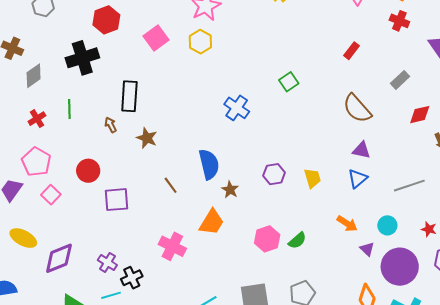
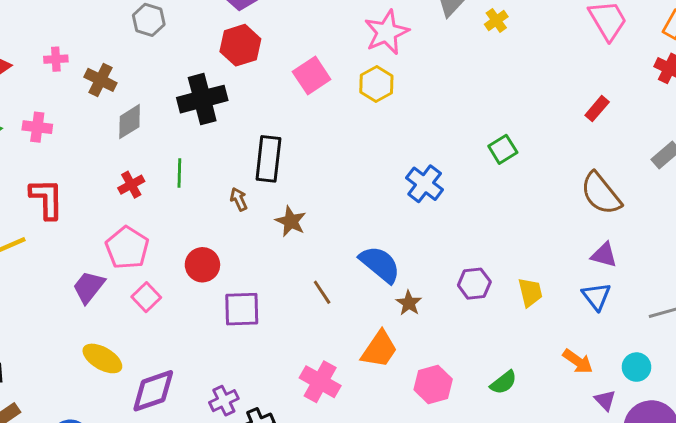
blue semicircle: (209, 164) -> (380, 264), turned -40
blue triangle: (358, 179) -> (596, 296), turned -30
pink hexagon: (267, 239) -> (433, 384), moved
purple cross: (107, 263) -> (224, 401), turned 30

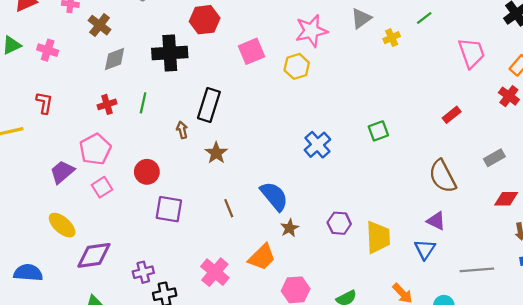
red L-shape: (47, 199) -> (44, 103), size x0.7
yellow trapezoid: (530, 292) -> (378, 237), size x1.5

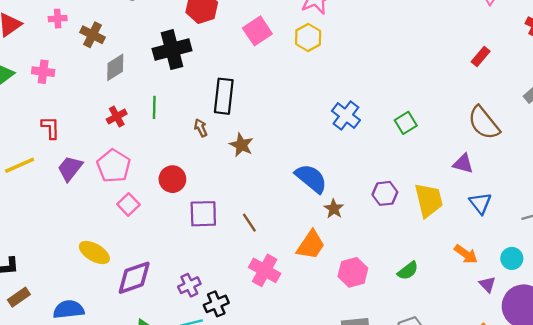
green square: (378, 131) -> (406, 123), moved
purple trapezoid: (62, 172) -> (70, 168), moved
brown line: (229, 208) -> (249, 223), moved
purple triangle: (436, 221) -> (463, 164), moved

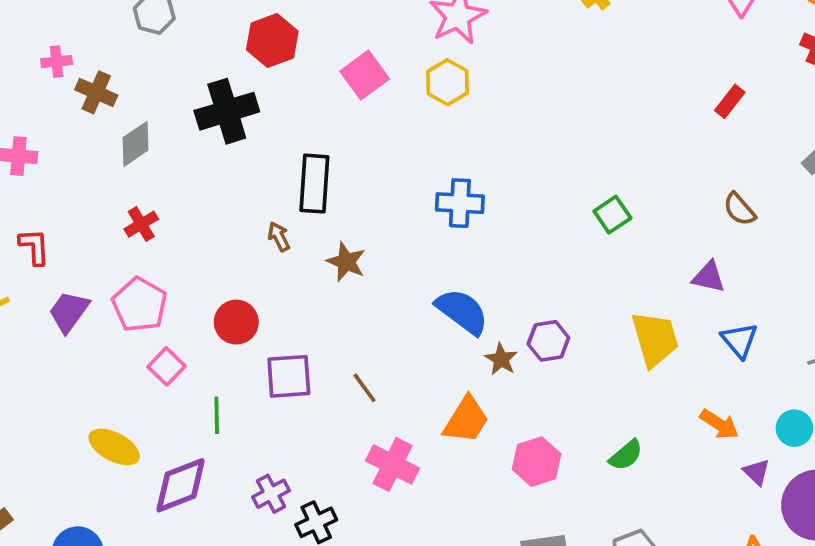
pink cross: (58, 19) -> (57, 62), moved
green line: (154, 107) -> (217, 415), moved
blue cross: (346, 115) -> (460, 203), moved, turned -32
brown semicircle: (484, 123) -> (739, 209), size x0.6
purple hexagon: (385, 193) -> (548, 341), moved

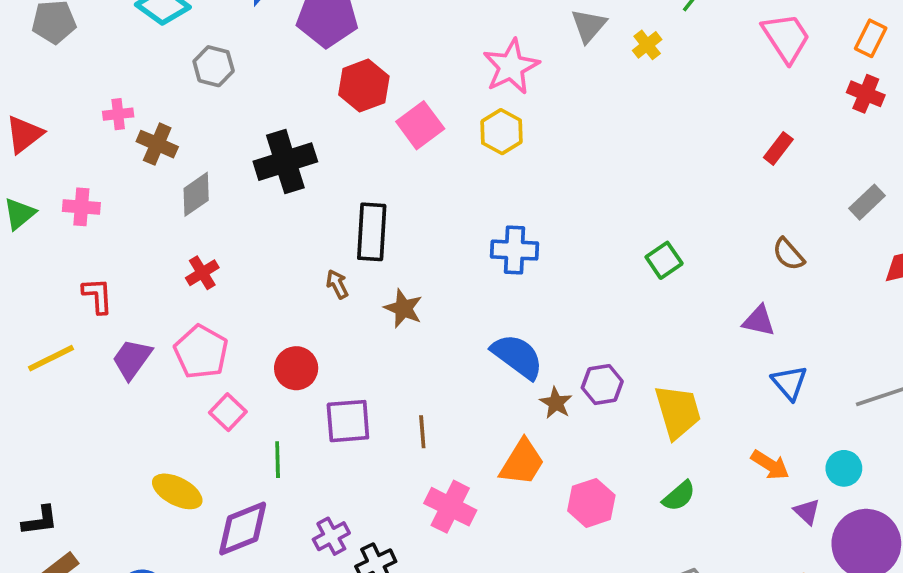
red hexagon: (272, 41) -> (364, 86), moved
yellow trapezoid: (655, 339) -> (678, 412), moved
brown line: (365, 388) -> (422, 432), turned 32

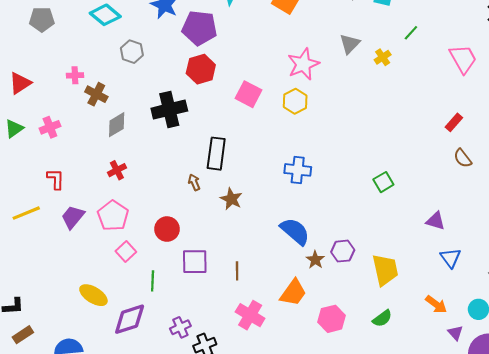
red hexagon: (364, 86) -> (201, 69), moved
pink square: (420, 125) -> (249, 94), turned -30
pink cross: (81, 207) -> (50, 127), turned -30
brown semicircle: (788, 254) -> (463, 158), moved

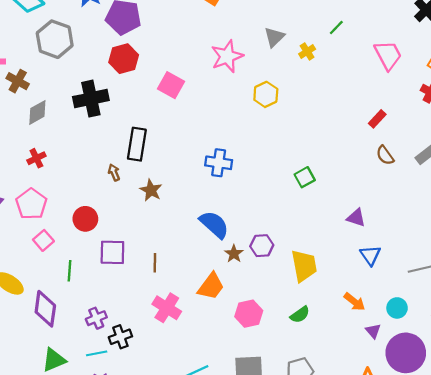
gray hexagon: (132, 52) -> (55, 39), size x1.6
yellow hexagon: (295, 101) -> (266, 94), moved
purple diamond: (130, 319) -> (45, 309), turned -66

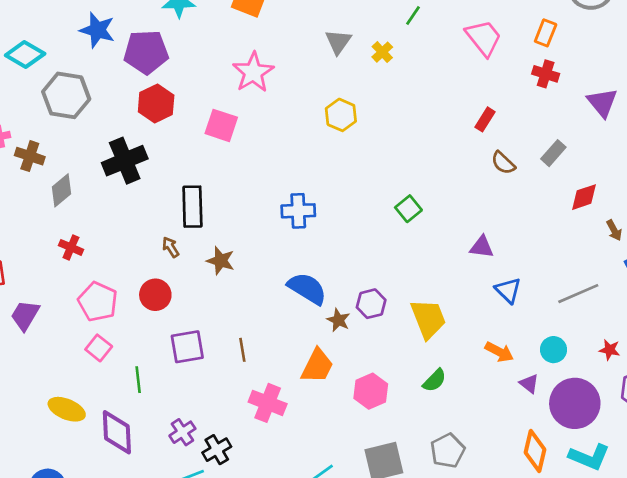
pink star: (227, 56) -> (253, 72), moved
red cross: (36, 158) -> (71, 247), turned -30
pink pentagon: (31, 204) -> (98, 302), moved
red circle: (85, 219) -> (155, 295), moved

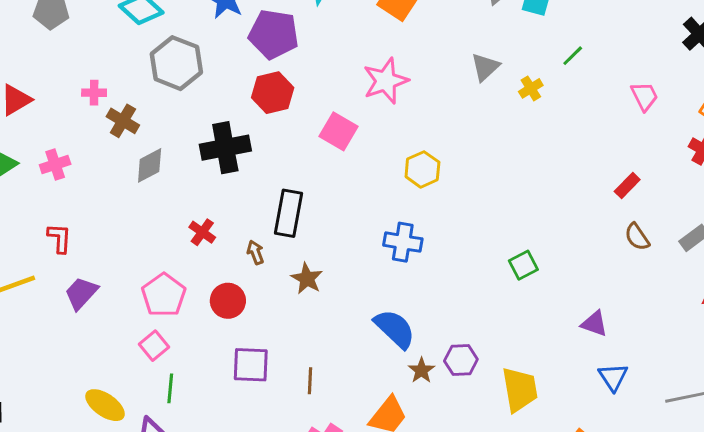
pink trapezoid: (484, 38) -> (644, 96), size x0.7
yellow hexagon: (341, 115) -> (422, 169), moved
red cross: (71, 247) -> (202, 232), moved
green line: (138, 380) -> (170, 388), moved

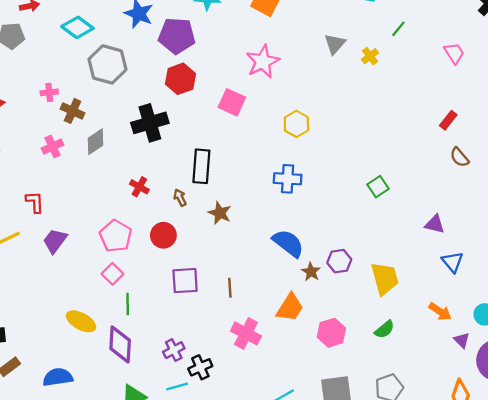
pink cross: (55, 165) -> (53, 147), moved

